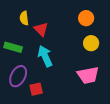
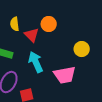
orange circle: (86, 18) -> (49, 24), moved
pink trapezoid: (88, 75) -> (65, 75), moved

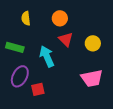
red triangle: (32, 35) -> (66, 39), moved
pink trapezoid: (65, 75) -> (92, 78), moved

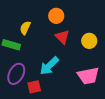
yellow semicircle: (26, 18) -> (25, 28), moved, turned 32
cyan arrow: (47, 56) -> (49, 66), moved, turned -110

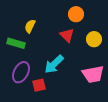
orange circle: (56, 16) -> (76, 14), moved

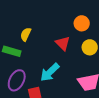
orange circle: (76, 14) -> (82, 23), moved

